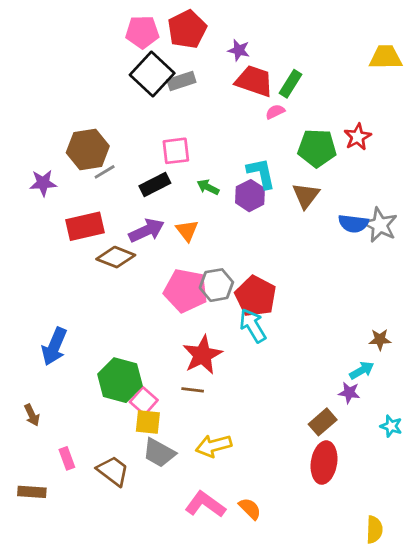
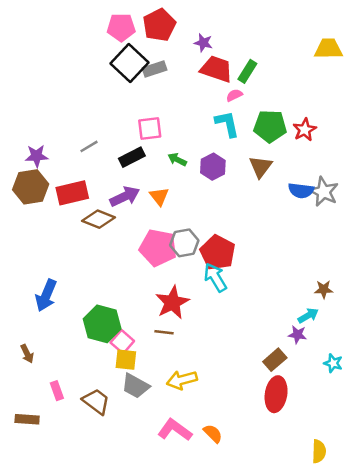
red star: (358, 137) -> (305, 130), moved
brown hexagon: (88, 149) -> (31, 187), moved
cyan L-shape: (261, 173) -> (227, 124), moved

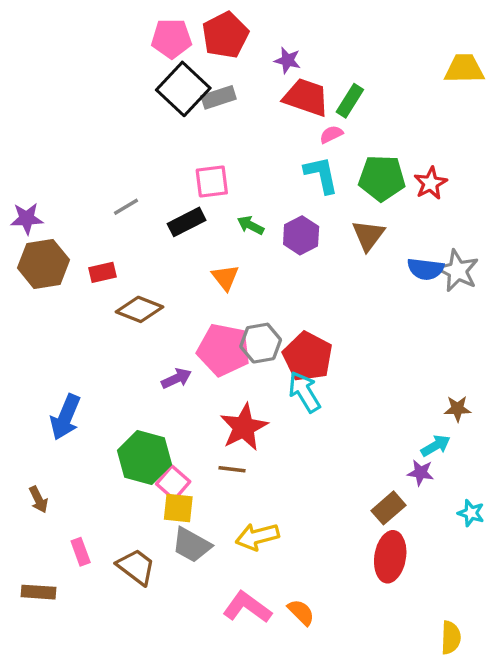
purple star: (37, 156) -> (27, 219), moved
red rectangle: (72, 193) -> (102, 272), size x0.6
purple arrow: (125, 196) -> (176, 378), moved, size x0.7

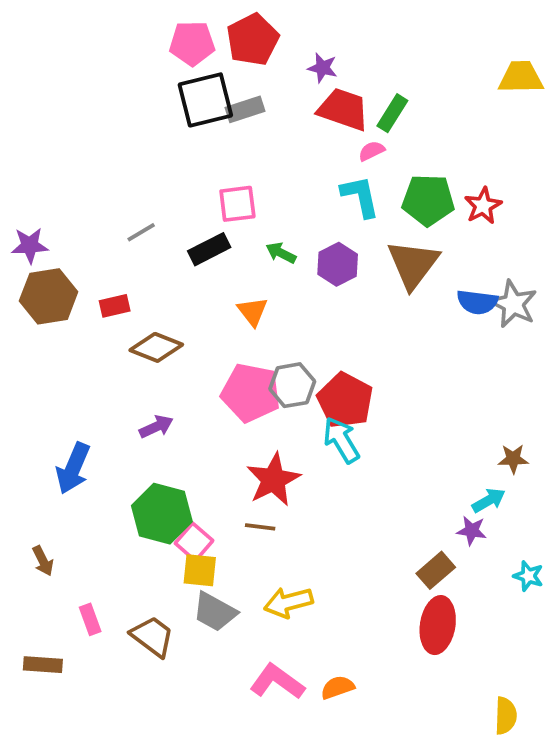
black square: (183, 89) -> (205, 100), turned 33
brown triangle: (368, 235) -> (413, 264), size x1.4
purple arrow: (176, 378) -> (156, 427), moved
orange semicircle: (301, 612) -> (338, 687), turned -64

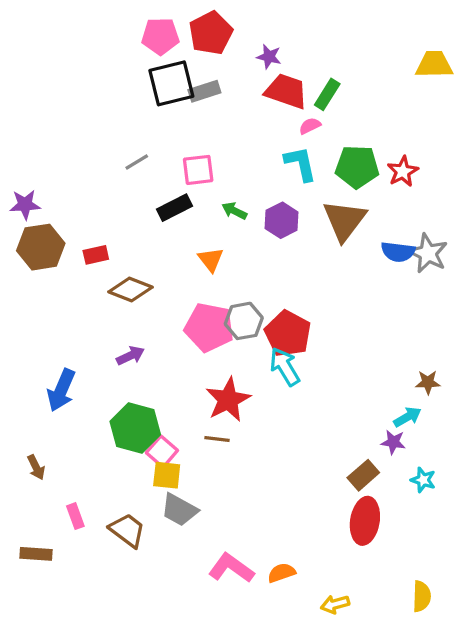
gray line: (141, 232) -> (137, 162), moved
cyan star: (528, 576) -> (423, 480), moved
yellow arrow: (288, 602) -> (335, 604), moved, size x0.7

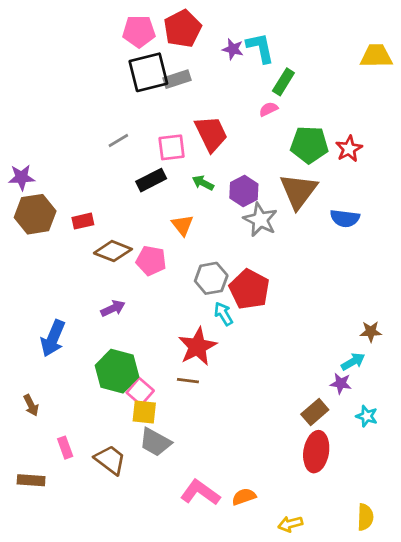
red trapezoid: (286, 91) -> (211, 134), moved, turned 45
cyan L-shape: (300, 164) -> (260, 48), moved
gray star: (428, 253) -> (260, 220), moved
pink pentagon: (209, 327) -> (151, 261), moved, size x0.7
cyan arrow: (285, 367) -> (223, 314), moved, size x0.7

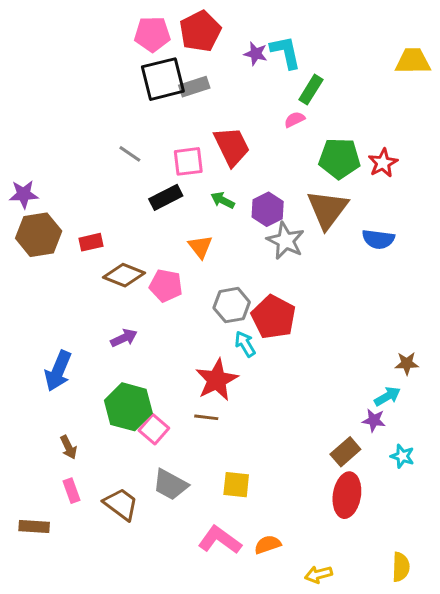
gray line: (118, 141) -> (130, 154), turned 65
brown arrow: (31, 405) -> (69, 447), moved
yellow square: (144, 412) -> (236, 485), moved

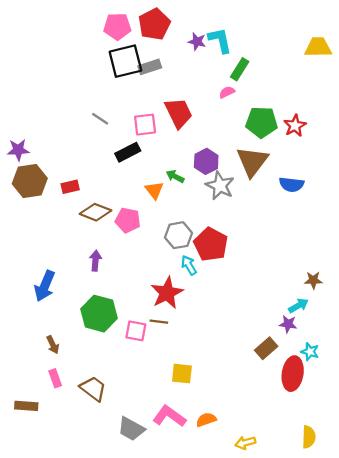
green arrow: (223, 200) -> (175, 176), moved
purple arrow: (124, 338) -> (95, 261), turned -60
pink square: (154, 429) -> (136, 331), moved, turned -30
gray trapezoid: (170, 485) -> (131, 429), moved
red ellipse: (347, 495) -> (293, 374), moved

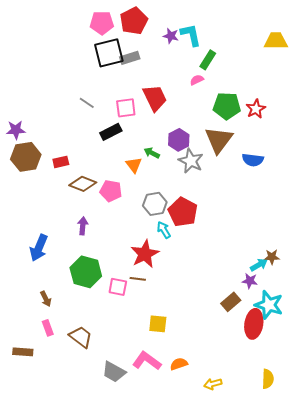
brown star: (313, 280) -> (272, 257), moved
cyan star: (310, 352) -> (269, 305), size x1.8

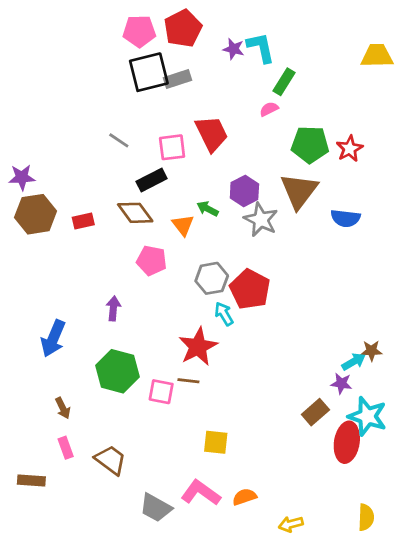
brown diamond: (83, 184) -> (135, 213), moved, turned 32

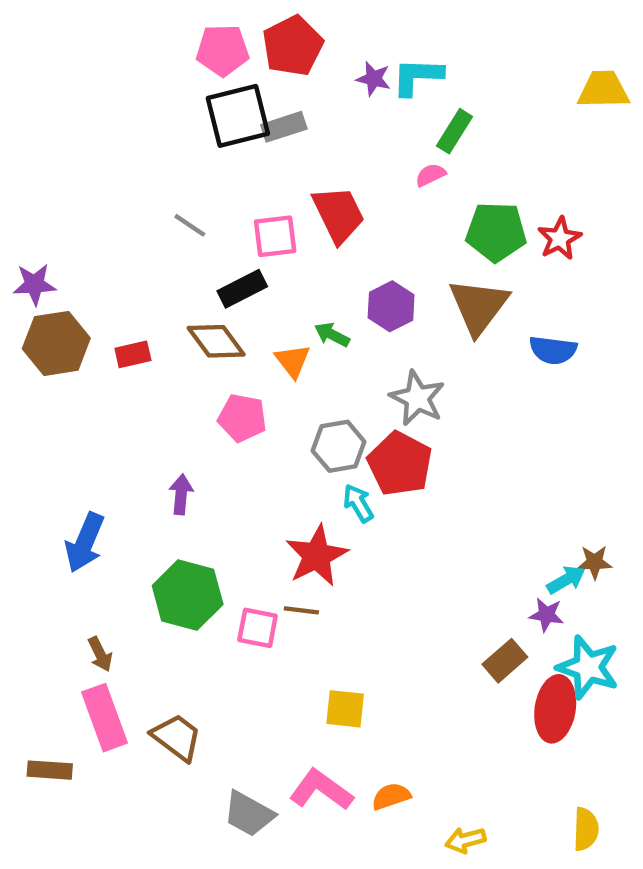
cyan L-shape: (261, 48) -> (417, 76), turned -76
gray star: (261, 220) -> (417, 398), moved
pink rectangle: (66, 448) -> (104, 718), size x1.8

